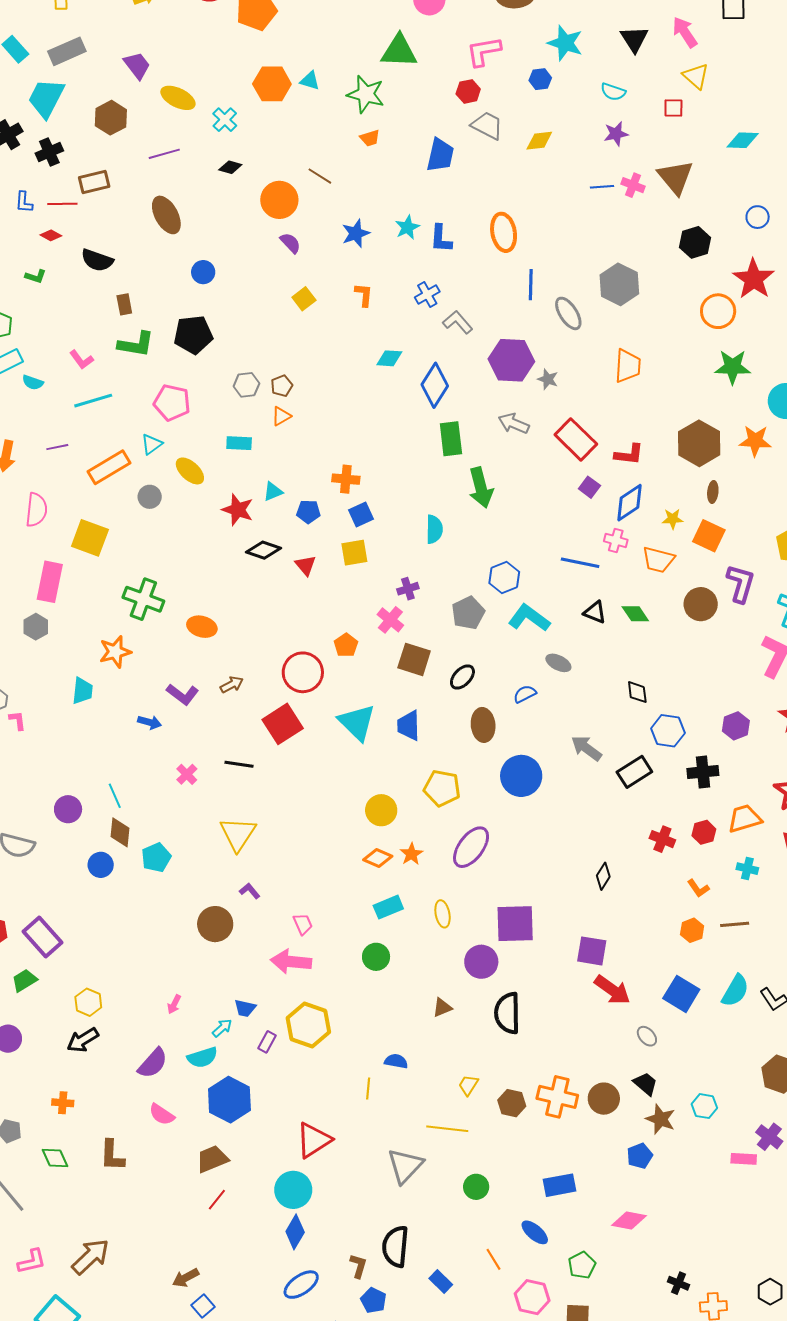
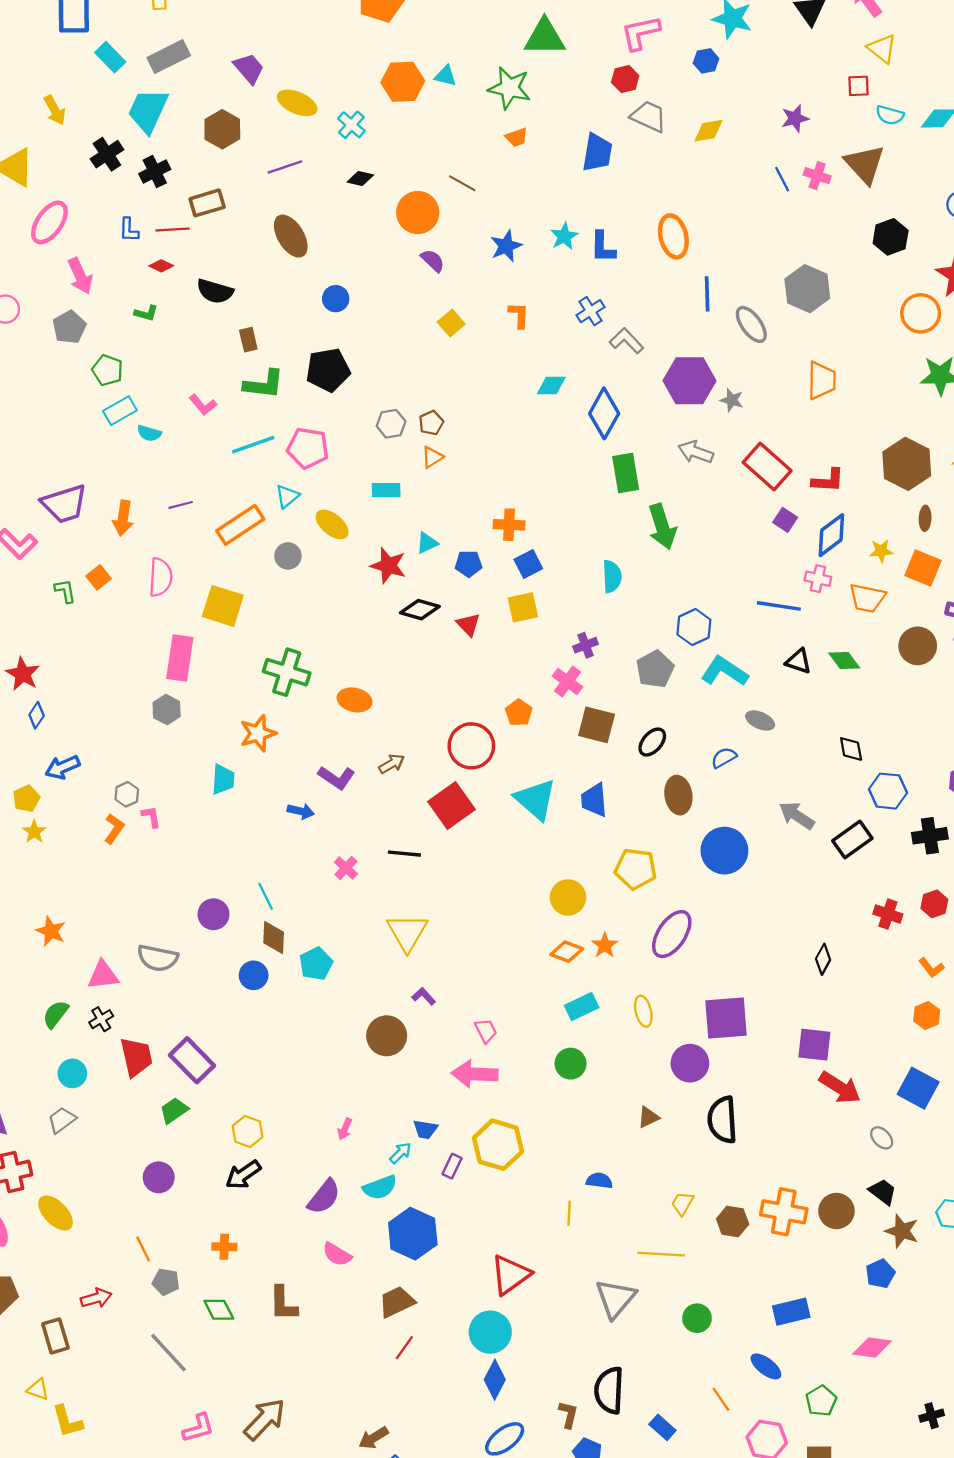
cyan semicircle: (613, 92) -> (890, 115), moved
blue line: (602, 187) -> (782, 179), turned 70
cyan line: (93, 401) -> (253, 445), moved
black cross: (679, 1283) -> (932, 1416), turned -35

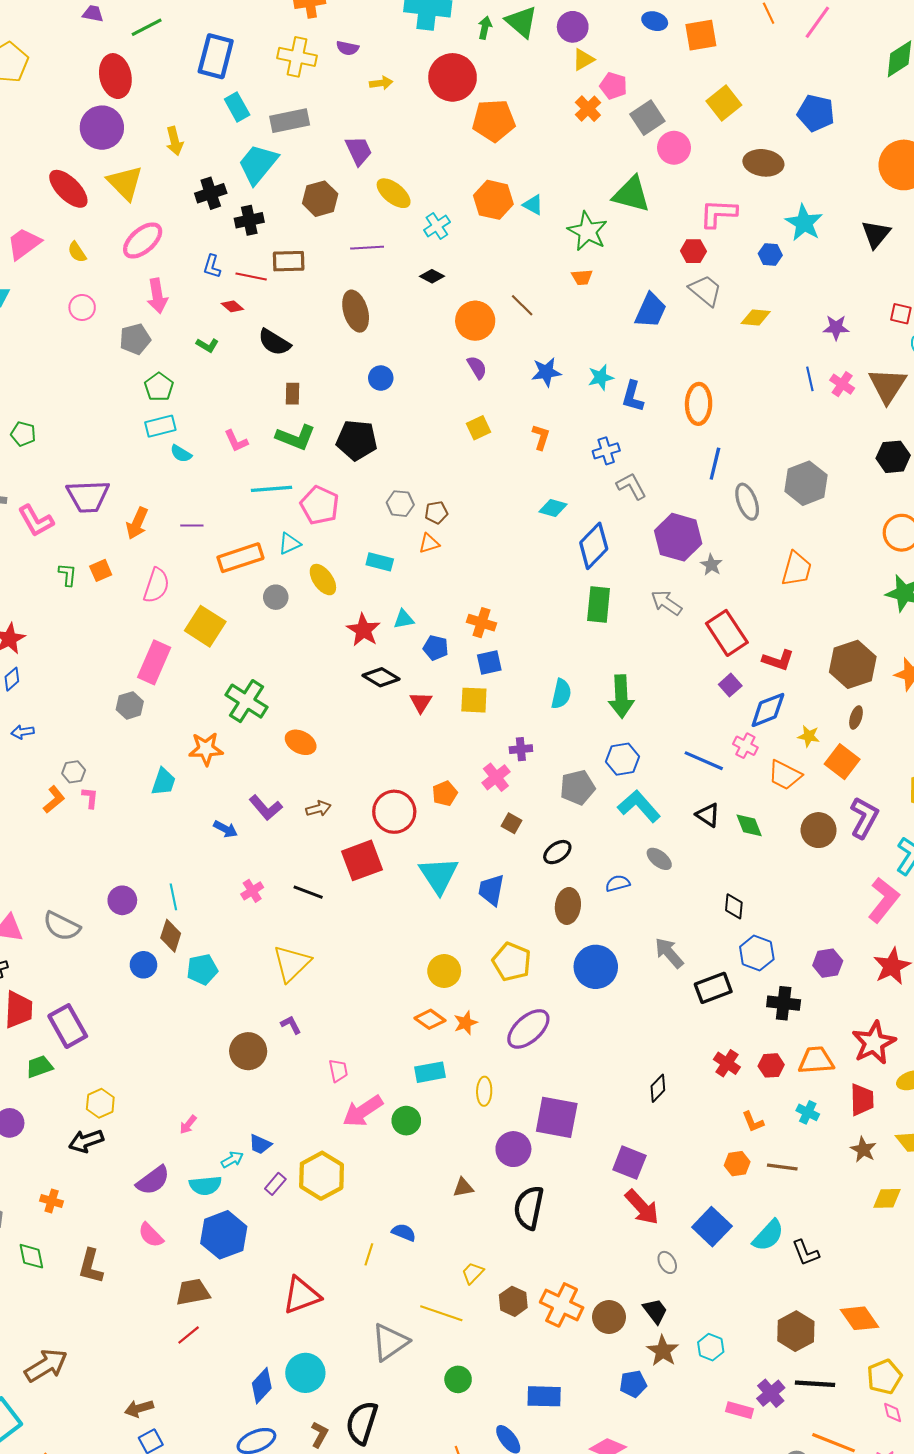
green arrow: (662, 527) -> (621, 697), moved
brown square: (597, 725) -> (512, 823), size x0.6
blue arrow: (62, 767) -> (23, 732), size x0.7
pink arrow: (475, 1074) -> (363, 1111), moved, turned -51
cyan circle: (490, 1332) -> (305, 1373), moved

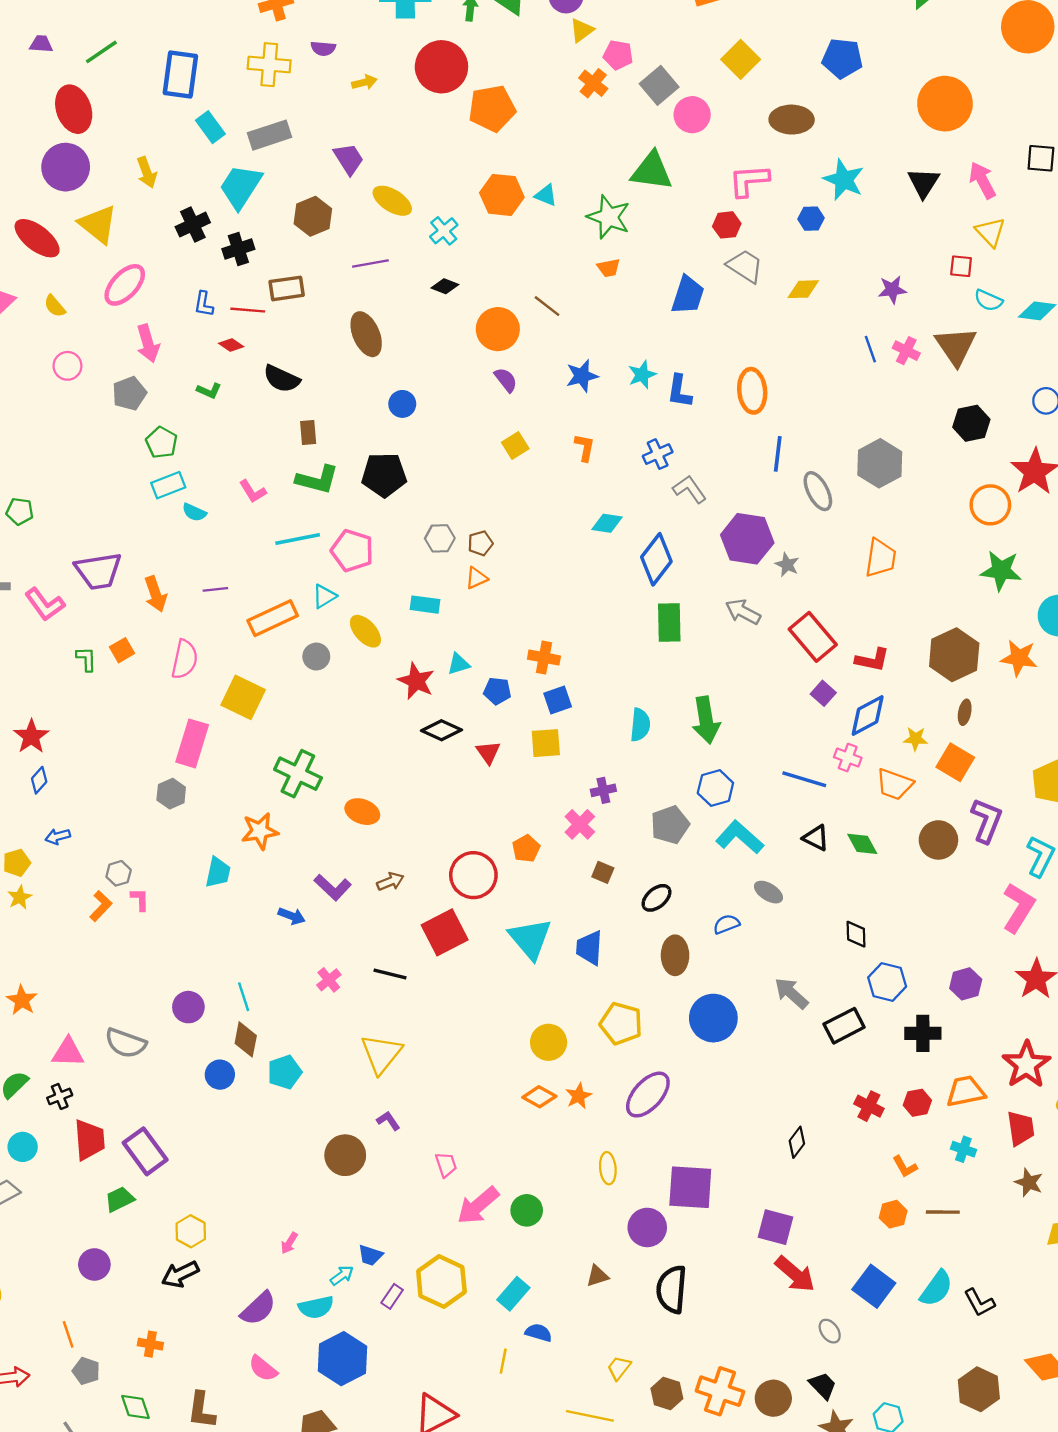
orange arrow: (137, 523) -> (155, 594), turned -36
cyan rectangle: (430, 1072) -> (513, 1294), moved, turned -32

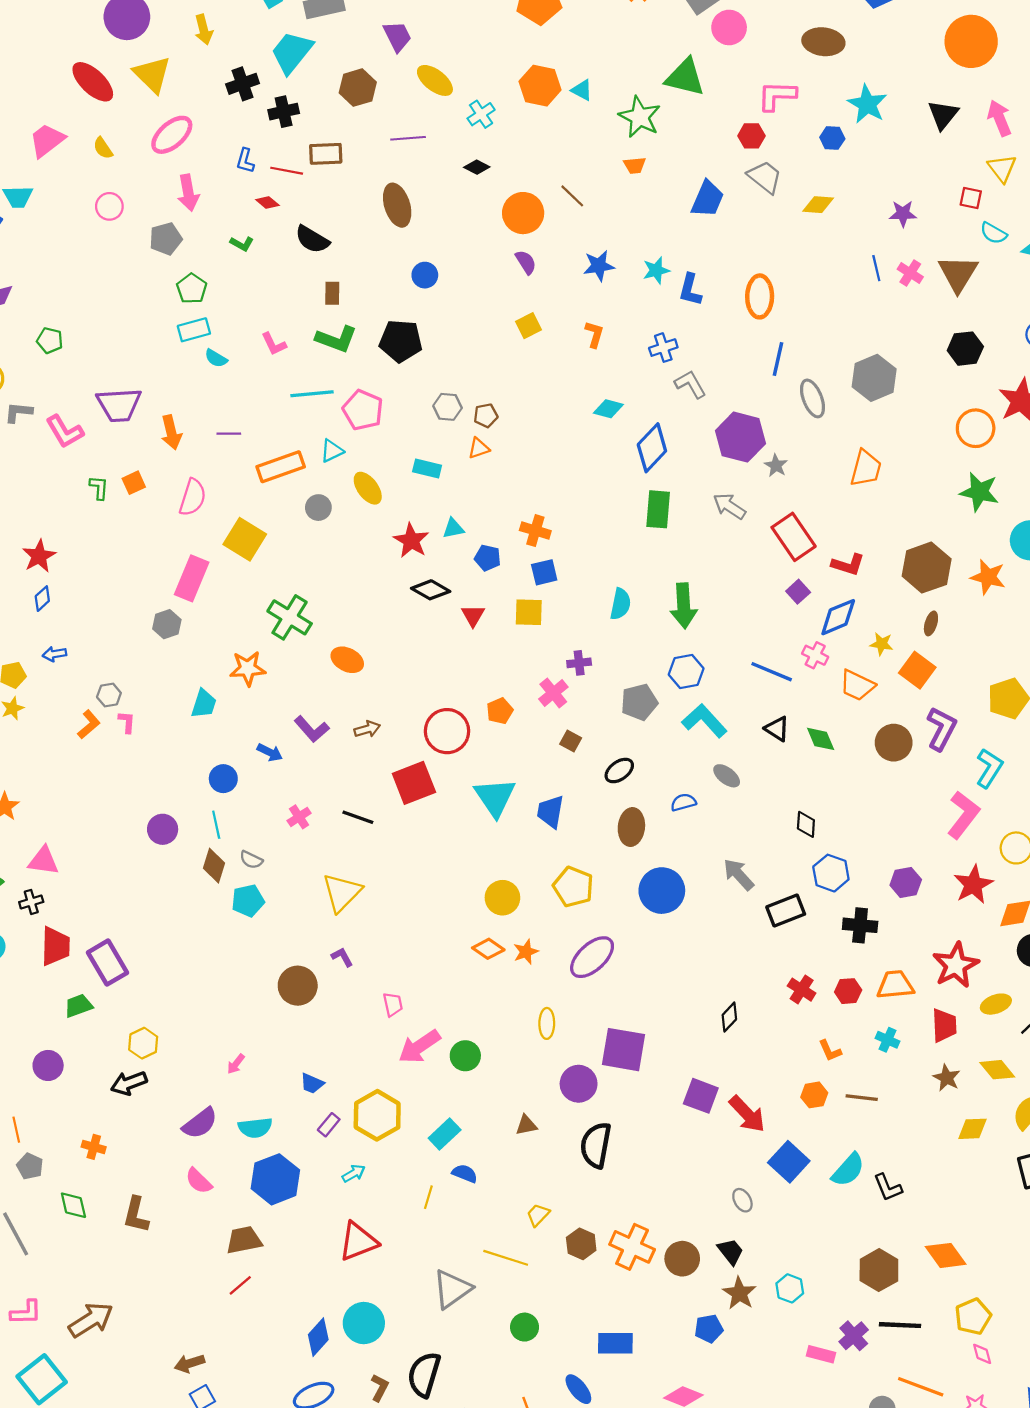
gray semicircle: (126, 1043) -> (251, 860), moved, size x0.6
blue circle: (220, 1075) -> (223, 779), moved
red arrow: (795, 1274) -> (747, 1114), moved
cyan arrow: (342, 1275) -> (354, 1173), moved

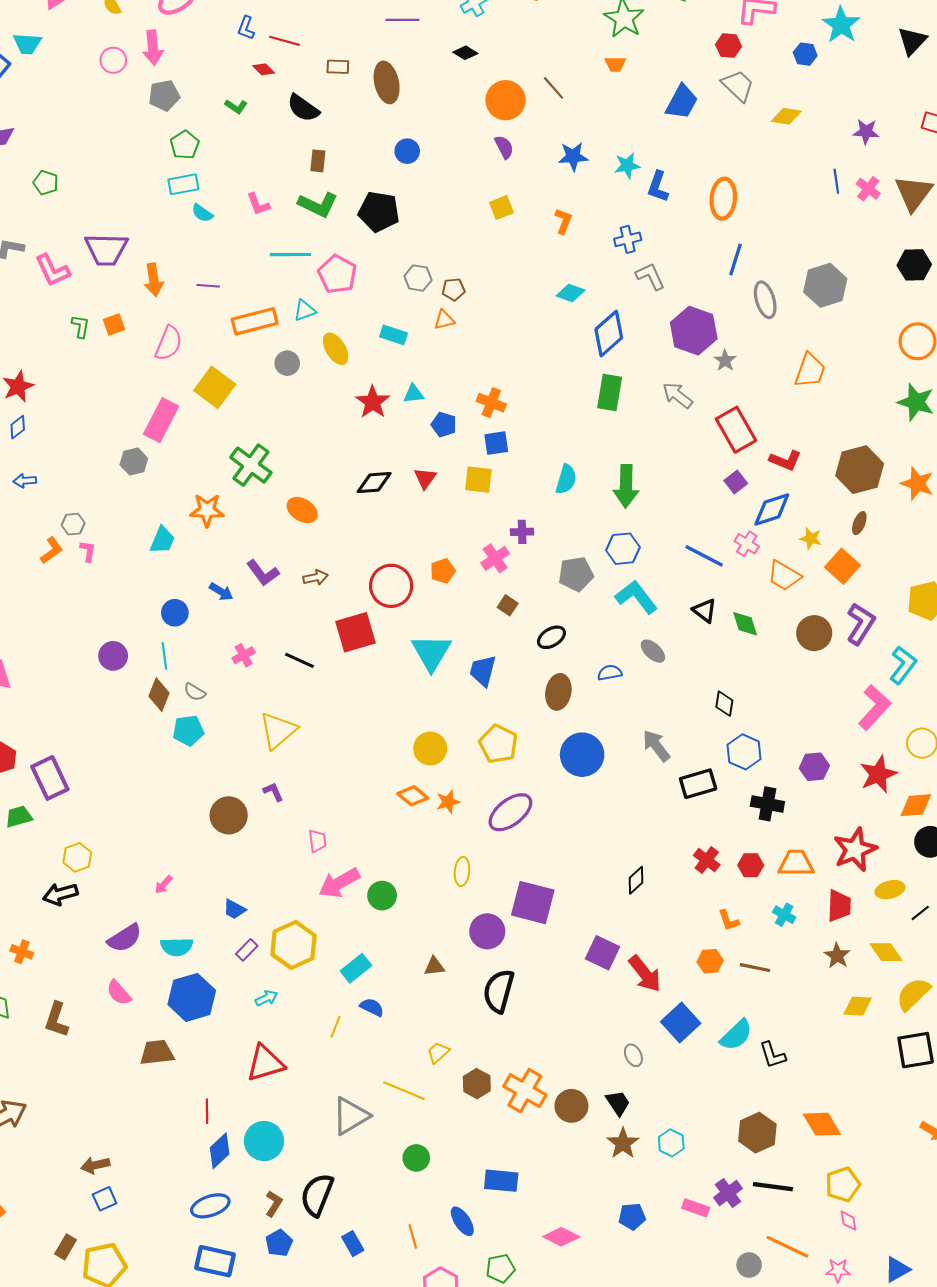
brown rectangle: (326, 154) -> (338, 67), moved, size x0.7
pink arrow: (188, 193) -> (153, 48), moved
black diamond: (431, 590) -> (374, 482), moved, turned -39
red line: (240, 1285) -> (207, 1111), moved, turned -55
blue pentagon: (709, 1329) -> (632, 1217), moved

